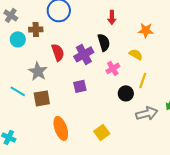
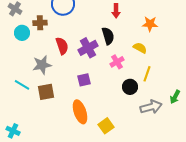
gray star: (38, 71) -> (42, 65), turned 30
orange ellipse: (61, 128) -> (80, 112), moved

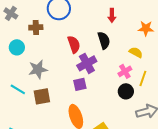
cyan circle: (22, 33) -> (17, 47), moved
red semicircle: (62, 46) -> (74, 44), moved
purple cross: (88, 48) -> (87, 63), moved
pink cross: (117, 62) -> (125, 71), moved

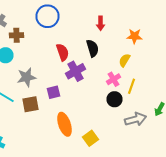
brown cross: (36, 27) -> (16, 35), moved
yellow semicircle: (136, 52) -> (124, 60), turned -88
purple square: (80, 84) -> (54, 92), moved

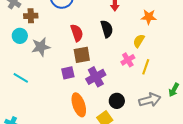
purple cross: (76, 71) -> (96, 77), moved
gray star: (26, 77) -> (41, 47), moved
black circle: (114, 99) -> (117, 101), moved
brown square: (30, 104) -> (82, 55), moved

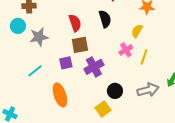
cyan line: (21, 78) -> (35, 71), moved, turned -70
orange ellipse: (79, 105) -> (60, 95), moved

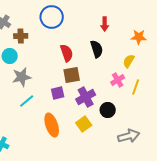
gray star: (39, 37) -> (22, 77), moved
gray arrow: (148, 90) -> (129, 136), moved
black circle: (115, 91) -> (108, 110), moved
yellow square: (103, 109) -> (84, 124), moved

